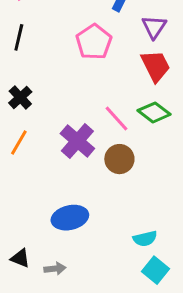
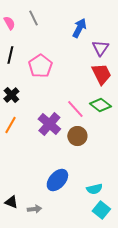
pink pentagon: (94, 42) -> (40, 66), moved
blue ellipse: (70, 218) -> (57, 180), moved, turned -35

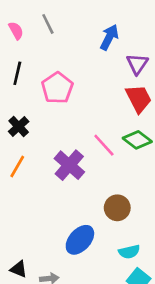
brown circle: (77, 136) -> (117, 208), moved

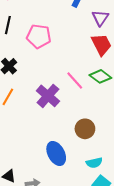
pink pentagon: (57, 88) -> (39, 36), turned -30
blue ellipse: (80, 240) -> (56, 153), turned -70

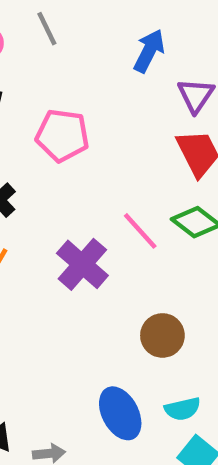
blue ellipse: (56, 153) -> (120, 413), moved

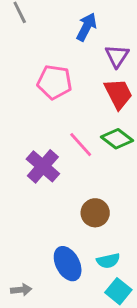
pink pentagon: (62, 135) -> (55, 82), moved

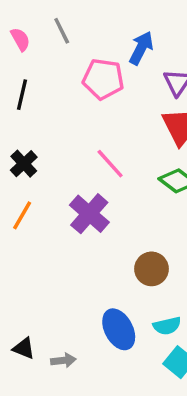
pink pentagon: (55, 82) -> (103, 79), moved
pink line: (81, 145) -> (110, 164), moved

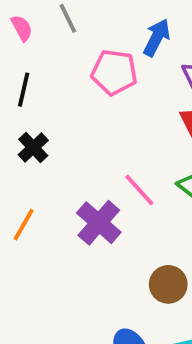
black cross: (24, 164) -> (33, 147), moved
pink line: (110, 164) -> (139, 190), moved

